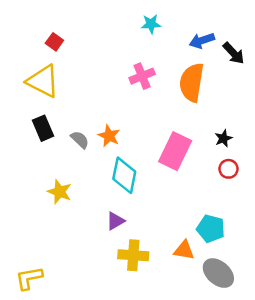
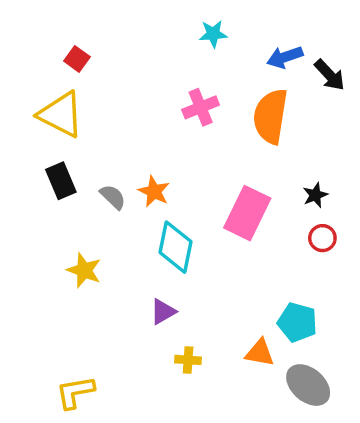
yellow cross: (133, 255) -> (188, 360), size x0.6
yellow L-shape: (29, 278) -> (75, 392), moved

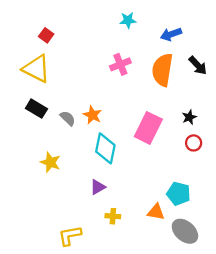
black arrow: (330, 75) -> (198, 65), moved
black rectangle: (61, 181) -> (36, 109), turned -36
yellow L-shape: (75, 392) -> (70, 236), moved

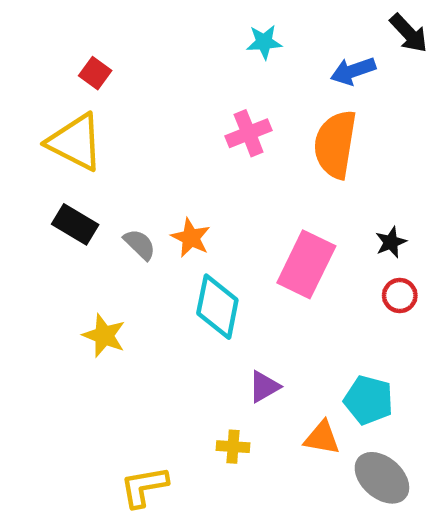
black arrow: (198, 65) -> (409, 33), moved
purple triangle: (98, 187) -> (264, 387), moved

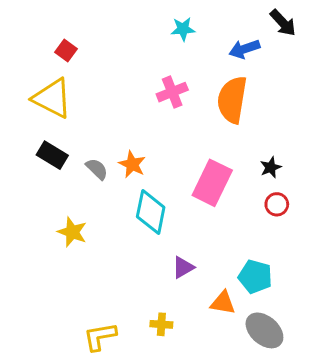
yellow cross: (233, 447) -> (161, 324), moved

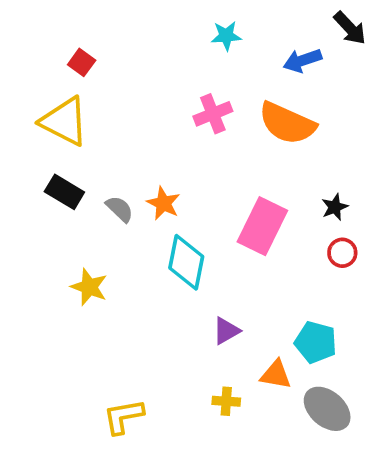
orange semicircle: (232, 100) -> (287, 123), turned -75
yellow cross: (161, 324) -> (226, 401), moved

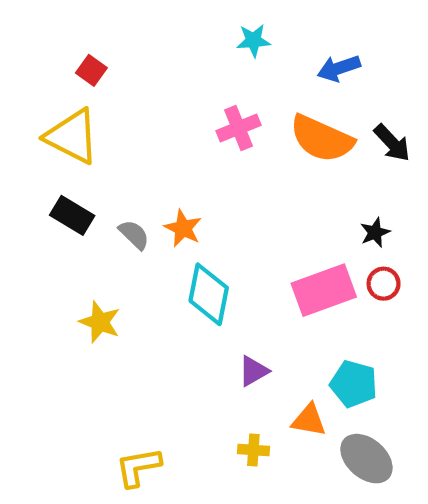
black arrow: (350, 28) -> (392, 143), moved
pink rectangle: (262, 226) -> (324, 290), moved, turned 44

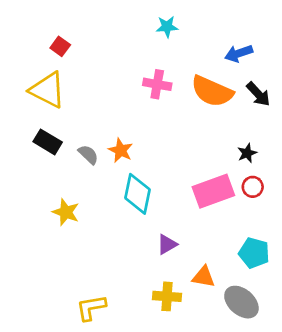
blue arrow: (339, 68) -> (239, 53), moved
pink cross: (239, 128) -> (157, 84), turned 32
cyan pentagon: (354, 384) -> (254, 253), moved
yellow cross: (253, 450) -> (167, 296), size x1.4

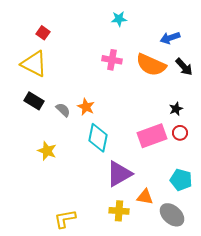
purple triangle: (167, 244) -> (119, 174), size x1.8

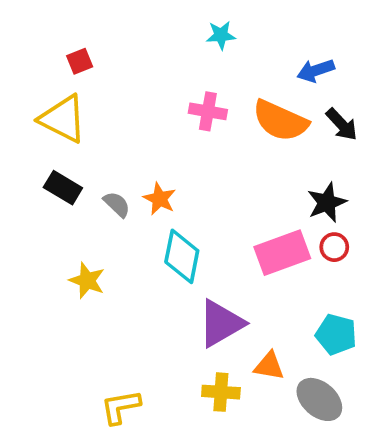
red square: (43, 33) -> (80, 61), turned 32
black star: (176, 109) -> (327, 202), size x1.5

